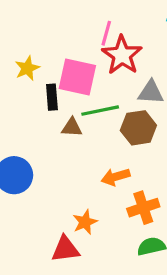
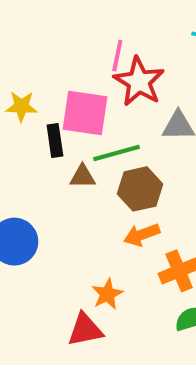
yellow star: (27, 68) -> (21, 106), turned 30
brown hexagon: (138, 128) -> (140, 189), moved

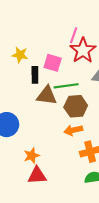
pink square: (85, 113) -> (53, 63), size x0.7
brown triangle: (82, 177) -> (47, 96), size x1.5
orange star: (107, 294) -> (32, 156), moved

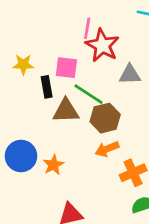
green line: (66, 86) -> (88, 94), turned 50
orange star: (32, 156) -> (53, 165), moved

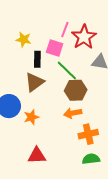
pink line: (87, 28) -> (65, 30), moved
brown triangle: (66, 111) -> (34, 82), moved, turned -45

